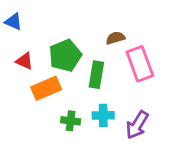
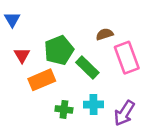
blue triangle: (14, 22) -> (12, 19), turned 35
red triangle: (24, 61) -> (22, 55), turned 35
green rectangle: (96, 75) -> (87, 67), turned -55

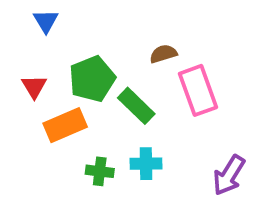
blue triangle: (12, 19) -> (46, 21), moved
purple arrow: (124, 113) -> (229, 175), moved

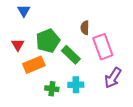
brown semicircle: (163, 54) -> (85, 28), turned -72
purple arrow: (229, 175) -> (113, 78), moved

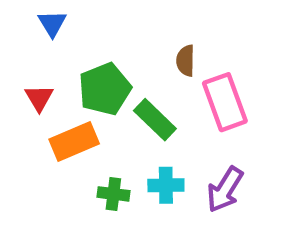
purple arrow: (113, 78) -> (225, 190), moved

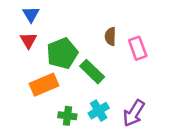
red triangle: (39, 98) -> (28, 40), moved
pink rectangle: (225, 102) -> (138, 48), moved, size x0.7
cyan cross: (166, 185) -> (99, 111), turned -30

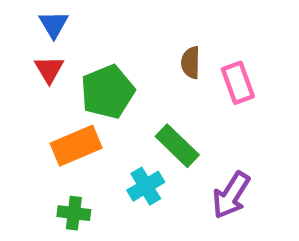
green rectangle: (92, 72) -> (177, 146), moved
cyan cross: (99, 111) -> (146, 186), moved
green cross: (67, 116) -> (74, 213), moved

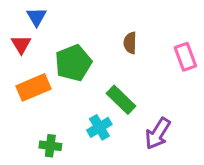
red triangle: (49, 69) -> (21, 44), moved
pink rectangle: (238, 83) -> (185, 57), moved
orange rectangle: (76, 146) -> (33, 87), moved

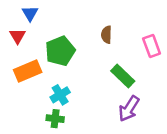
green rectangle: (121, 100) -> (123, 76), moved
cyan cross: (99, 127) -> (60, 95), moved
green cross: (50, 146) -> (55, 119), moved

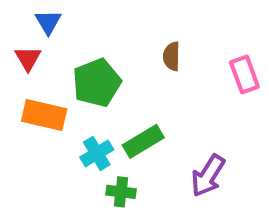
orange rectangle: (28, 71) -> (44, 115), turned 36
green rectangle: (123, 76) -> (143, 141), moved, turned -75
green cross: (55, 119) -> (121, 192), moved

